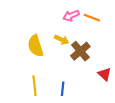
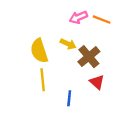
red triangle: (104, 74) -> (97, 82), moved
yellow line: (34, 86) -> (43, 80), moved

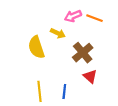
yellow arrow: (68, 44) -> (58, 33), moved
yellow line: (43, 80) -> (40, 91), moved

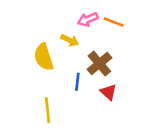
blue line: (64, 91) -> (77, 82), moved

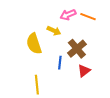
red triangle: (109, 92) -> (84, 71), turned 40

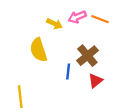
yellow arrow: (54, 31) -> (54, 24), moved
yellow line: (37, 85) -> (20, 97), moved

